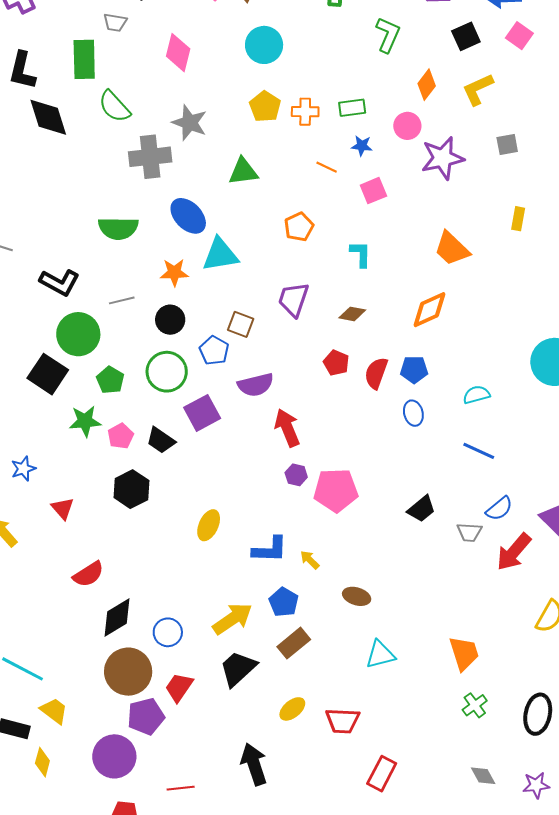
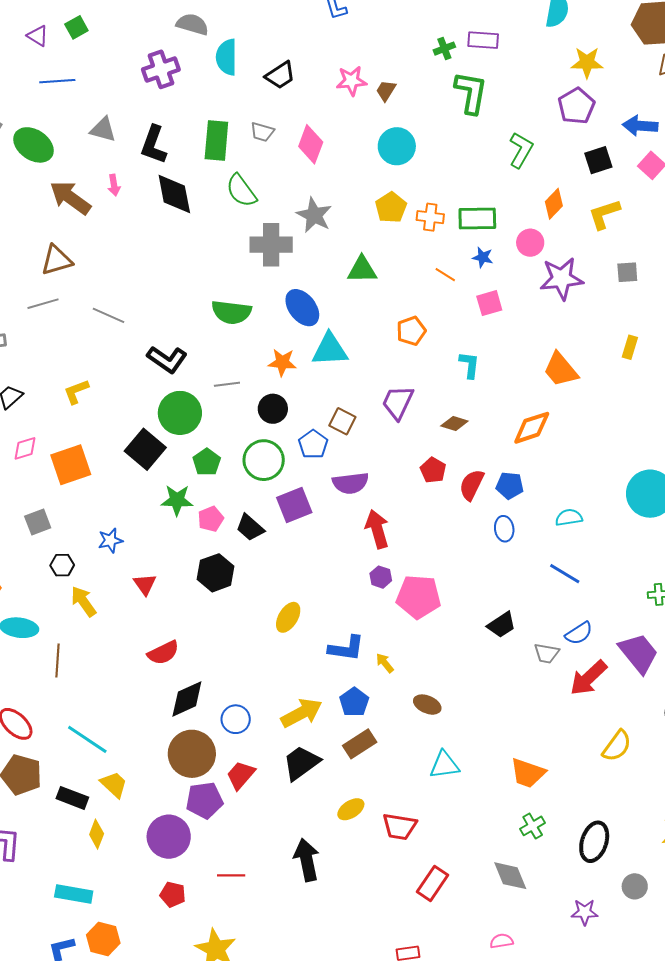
gray trapezoid: (115, 22) -> (262, 132), moved
green rectangle: (352, 108) -> (477, 218), size x1.4
orange trapezoid: (464, 653) -> (528, 773), turned 120
gray diamond: (483, 776) -> (510, 876), moved, size x1.4

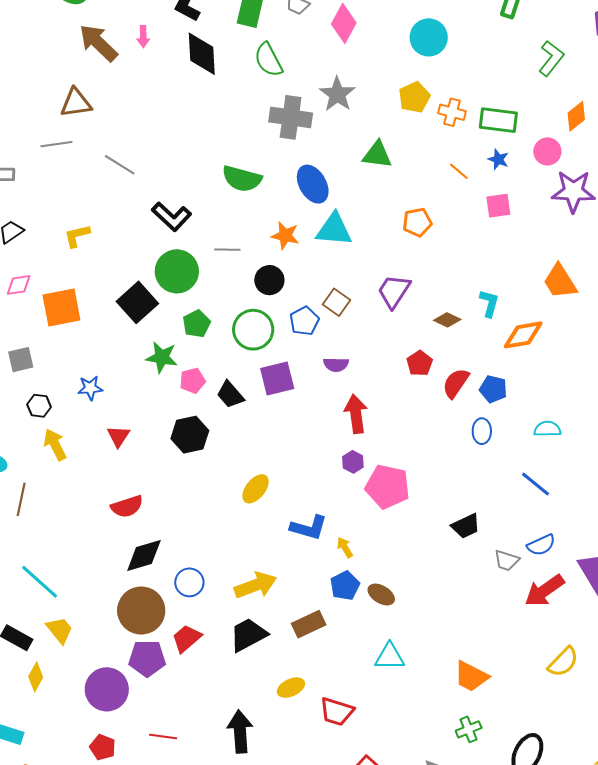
cyan L-shape: (469, 365) -> (489, 303), moved
purple semicircle: (350, 483) -> (336, 365), size x0.7
blue pentagon: (354, 702) -> (345, 586), moved

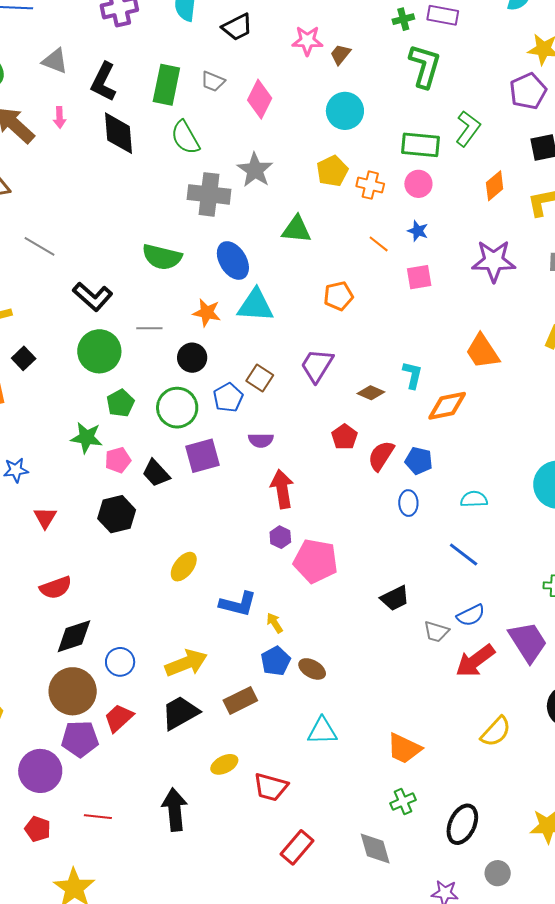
green rectangle: (498, 120) -> (421, 145), moved
pink circle: (547, 151) -> (418, 184), moved
black square: (137, 302) -> (24, 358), moved, size x0.6

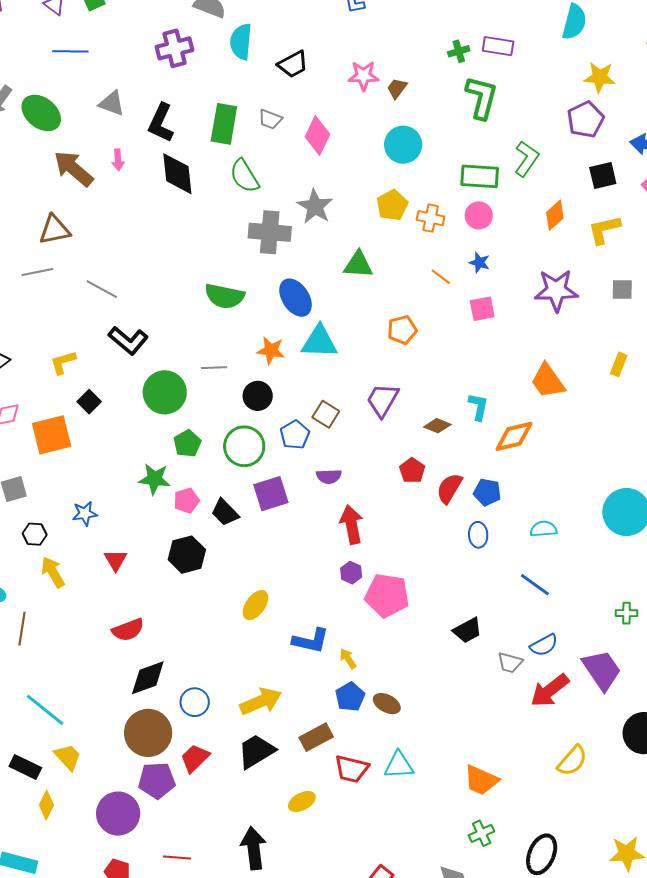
black L-shape: (93, 297) -> (128, 340), moved
red trapezoid: (271, 787) -> (352, 769), moved

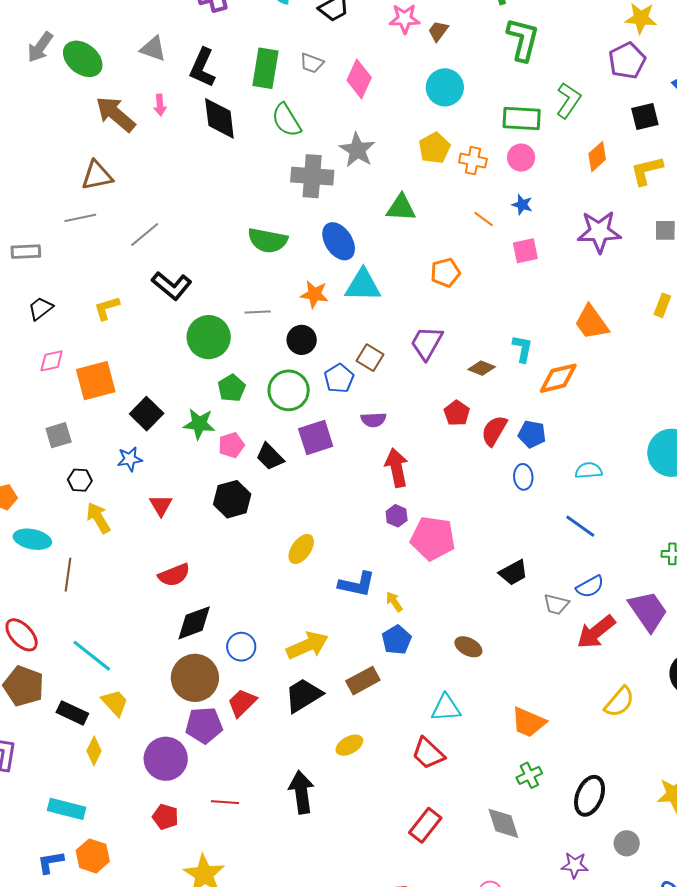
gray line: (102, 289) -> (145, 234), turned -68
black square: (89, 402) -> (147, 414), moved, size x1.4
brown ellipse: (387, 704) -> (468, 647), moved
red trapezoid: (352, 769) -> (428, 753), moved, turned 30

